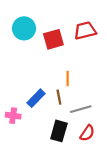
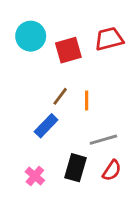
brown line: (59, 97) -> (60, 96), moved, turned 48
pink cross: (13, 116) -> (35, 176), moved, turned 32

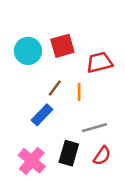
cyan circle: (31, 36) -> (28, 51), moved
red trapezoid: (109, 39) -> (100, 62), moved
pink cross: (35, 176) -> (32, 161), size x1.5

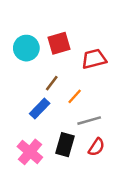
orange line: (79, 92) -> (75, 96), moved, turned 42

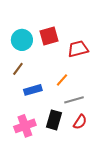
brown line: (52, 83) -> (18, 69), moved
blue rectangle: (40, 108) -> (33, 90), turned 30
pink cross: (30, 152) -> (25, 126), turned 30

